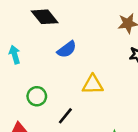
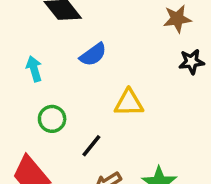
cyan arrow: (15, 55) -> (34, 69), moved

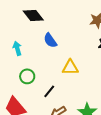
blue semicircle: (93, 55) -> (50, 40), turned 91

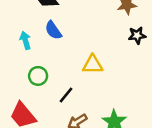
blue semicircle: (50, 40) -> (53, 30), moved

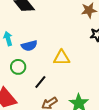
blue semicircle: (53, 30) -> (29, 46), moved, turned -70

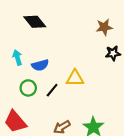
black line: (40, 82) -> (52, 90), moved

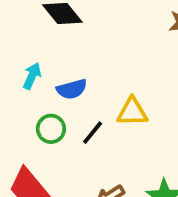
cyan arrow: (17, 58) -> (32, 76), turned 40

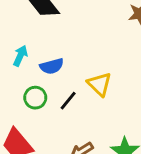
yellow triangle: (132, 112) -> (100, 84), turned 45

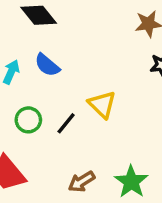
blue semicircle: (52, 66) -> (47, 65), moved, turned 55

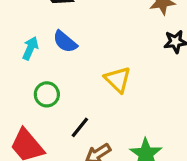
black line: (66, 123) -> (80, 127), moved

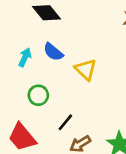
yellow triangle: (118, 80) -> (86, 70), moved

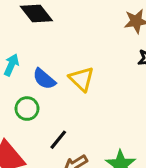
blue semicircle: (53, 52) -> (44, 79), moved

